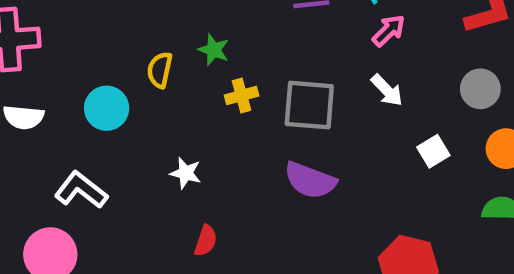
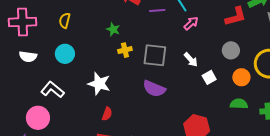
yellow semicircle: (160, 70) -> (65, 21), moved
white arrow: (387, 90) -> (191, 60), moved
white star: (186, 173) -> (99, 84), size x1.6

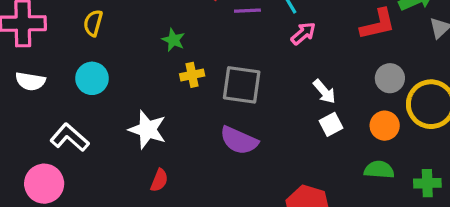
gray circle: (231, 50) -> (390, 78), moved
white arrow: (191, 60) -> (324, 92), moved

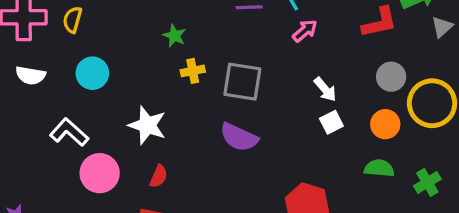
yellow semicircle: (93, 23) -> (72, 20), moved
green cross: (427, 183) -> (427, 182), turned -30
pink circle: (44, 184) -> (100, 173), moved

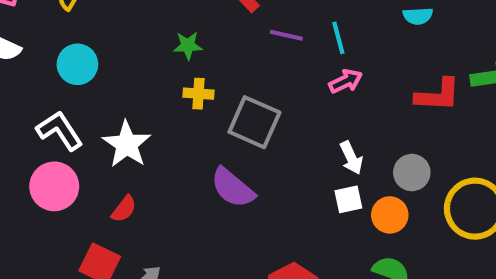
green star: (175, 36) -> (188, 46), turned 30
gray circle: (391, 77) -> (412, 173), moved
orange circle: (385, 124) -> (390, 215), moved
white L-shape: (69, 132) -> (60, 131), moved

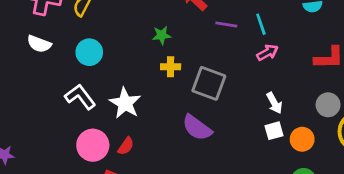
gray circle: (412, 173) -> (328, 105), moved
pink circle: (54, 186) -> (93, 145), moved

